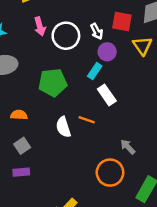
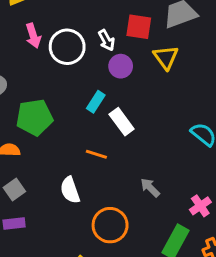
cyan rectangle: (95, 71) -> (96, 102), moved
green pentagon: (53, 83) -> (34, 117), moved
white semicircle: (63, 127) -> (70, 190), moved
orange circle: (110, 173) -> (110, 225), moved

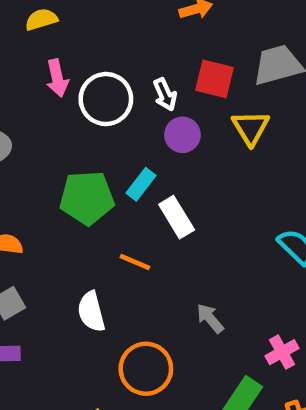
green pentagon: (34, 117) -> (87, 198), moved

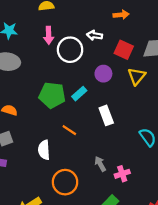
white arrow: (165, 94) -> (95, 35), moved, turned 112
white rectangle: (177, 217) -> (106, 115), moved
pink cross: (282, 352) -> (122, 174), moved

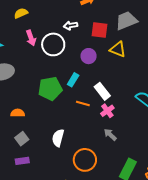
yellow triangle: (137, 76) -> (118, 49), turned -30
orange line: (69, 130) -> (83, 104), moved
white semicircle: (44, 150) -> (58, 138), turned 36
pink cross: (122, 174) -> (107, 111), moved

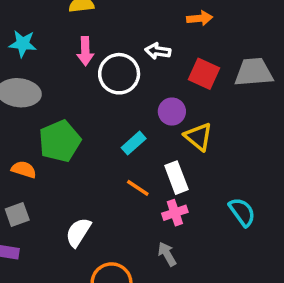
yellow triangle: (118, 49) -> (198, 137), moved
green pentagon: (50, 89) -> (60, 141), moved, turned -30

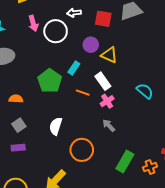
green pentagon: (60, 141) -> (50, 81), moved

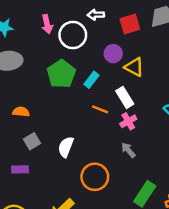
red square: (103, 19) -> (130, 24), turned -30
green pentagon: (50, 81) -> (61, 74), moved
gray square: (19, 125) -> (32, 141), moved

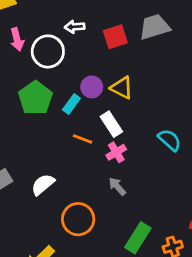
purple circle: (113, 54) -> (92, 87), moved
white semicircle: (66, 147) -> (43, 185), turned 30

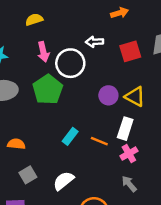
green pentagon: (35, 98) -> (48, 89), moved
cyan rectangle: (71, 104) -> (70, 136), moved
white rectangle: (111, 124) -> (125, 129), turned 50

